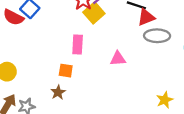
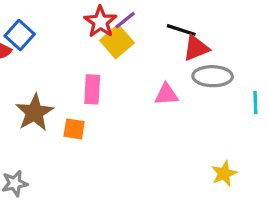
pink triangle: (118, 59) -> (166, 94), moved
brown star: (58, 92) -> (35, 112), moved, size x1.6

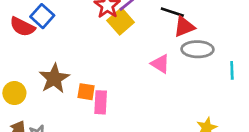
pink rectangle: (92, 89) -> (101, 102), moved
pink triangle: (166, 94) -> (160, 64), turned 36

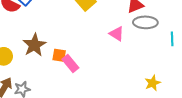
pink rectangle: (101, 102) -> (70, 64), turned -42

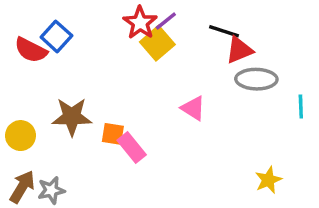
pink triangle: (117, 34) -> (193, 108), moved
brown star: (34, 45) -> (72, 117), turned 30

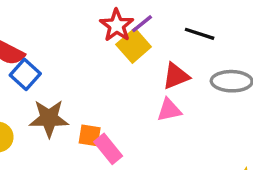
blue square: (56, 36) -> (25, 74), moved
red triangle: (239, 50) -> (176, 76), moved
pink triangle: (193, 108) -> (169, 110), turned -44

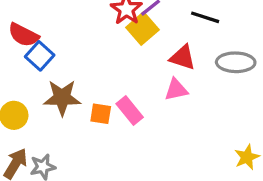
red triangle: (176, 76) -> (183, 57), turned 40
pink rectangle: (108, 149) -> (130, 111), moved

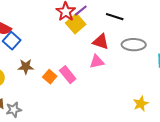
brown star: (62, 98) -> (26, 67), size x0.7
orange square: (101, 114) -> (50, 77), turned 32

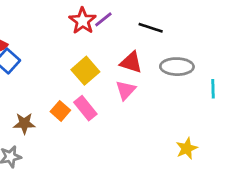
yellow square: (76, 24) -> (85, 71), moved
pink triangle: (97, 62) -> (126, 90), turned -35
brown star: (26, 67) -> (24, 123), moved

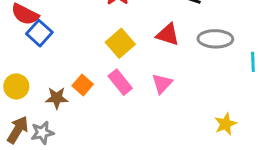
pink triangle: (126, 90) -> (162, 84), moved
orange square: (60, 111) -> (83, 85), moved

